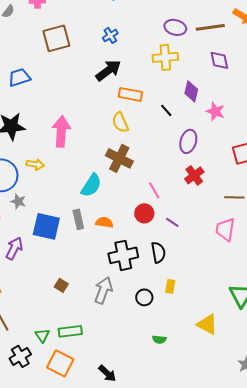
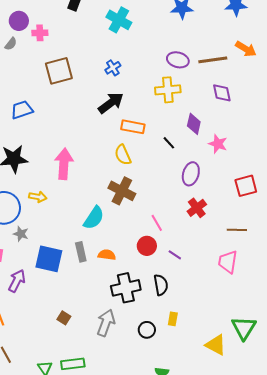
yellow triangle: (207, 324) -> (216, 345), moved

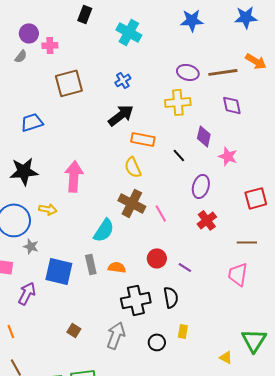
pink line: (157, 223) -> (161, 213), moved
yellow triangle: (216, 345) -> (226, 357), size x0.6

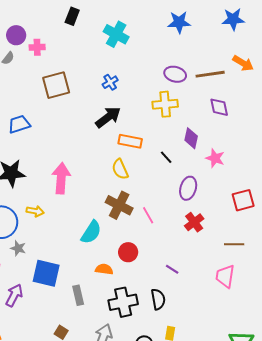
red circle: (157, 258) -> (128, 252), moved
gray rectangle: (91, 264) -> (78, 295), moved

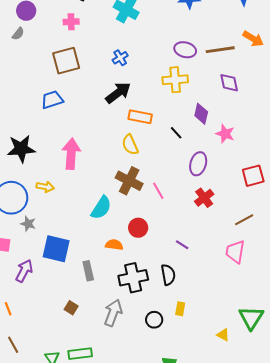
pink cross: (37, 47) -> (71, 22), moved
blue trapezoid: (19, 124) -> (52, 100), moved
brown line: (234, 244) -> (244, 220), turned -30

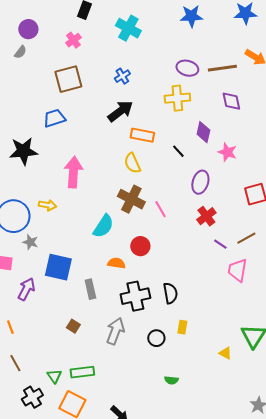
pink cross: (71, 22) -> (73, 40), turned -35
black star: (21, 149) -> (23, 151), moved
purple line: (182, 245) -> (220, 244), moved

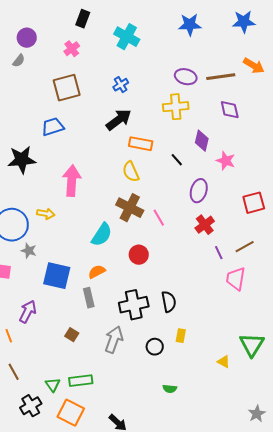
purple line: (220, 244) -> (219, 253), turned 32
orange semicircle: (116, 263) -> (97, 272), moved, turned -36
purple arrow: (26, 289) -> (28, 312), moved

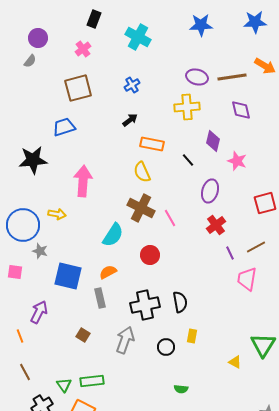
black arrow: (119, 120) -> (130, 120), size x0.6

